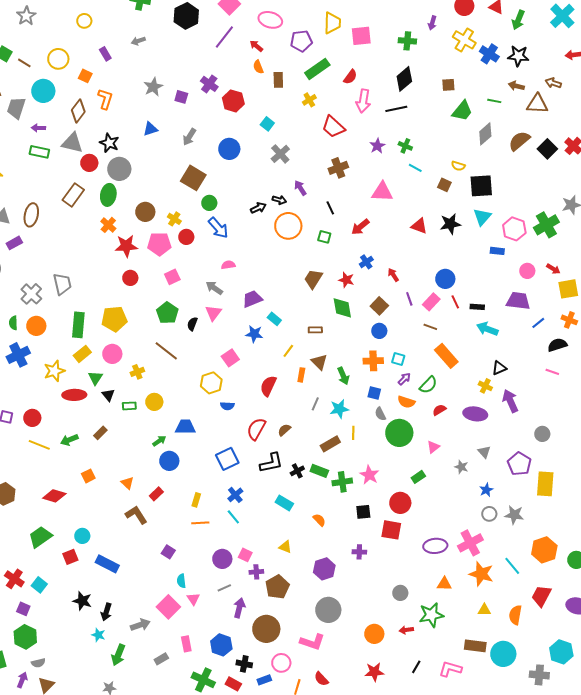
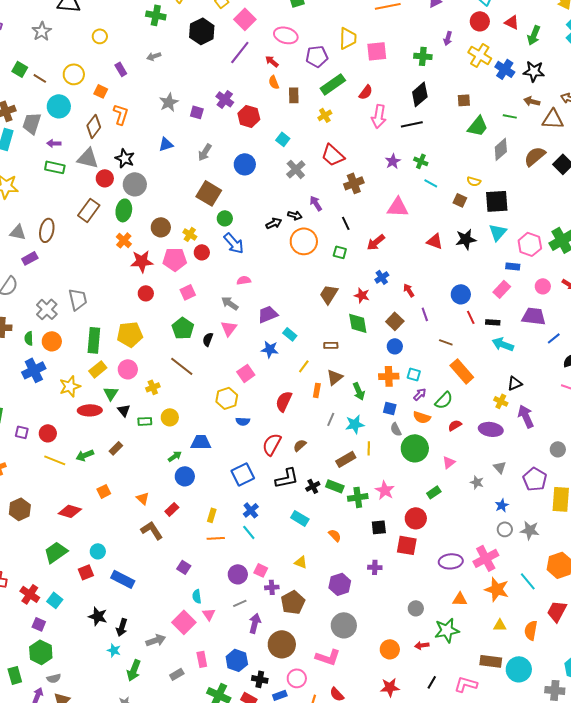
red trapezoid: (333, 127) -> (333, 155), moved
pink rectangle: (431, 302) -> (502, 289), moved
brown triangle: (319, 362) -> (335, 377), turned 36

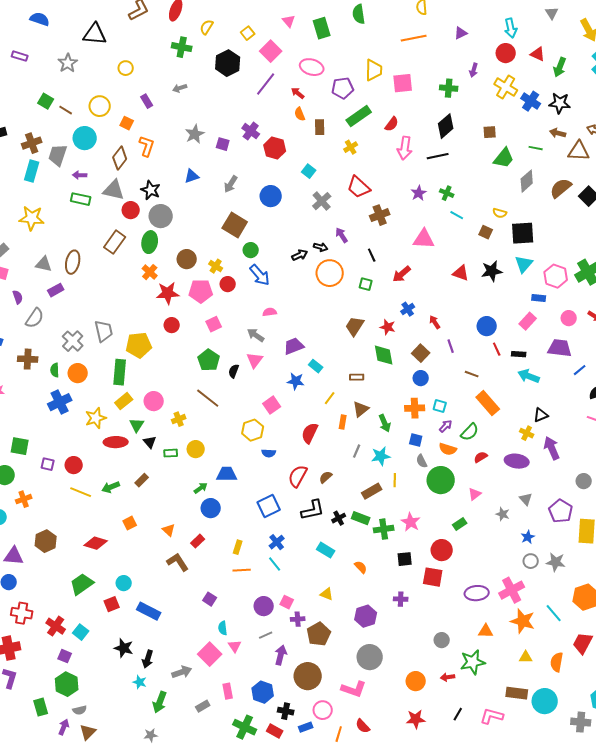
yellow pentagon: (130, 334) -> (139, 345), moved

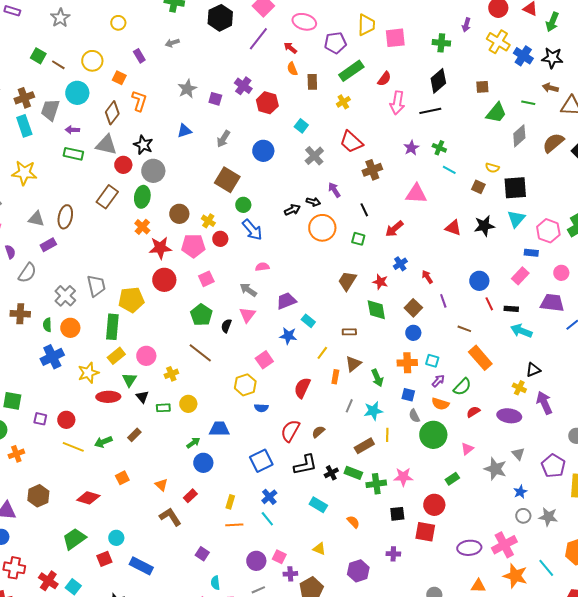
cyan rectangle: (32, 171) -> (24, 126), turned -35
red circle: (172, 325) -> (164, 280), size x1.5
gray star: (503, 514) -> (495, 469), size x1.6
pink star: (411, 522) -> (403, 477), turned -30

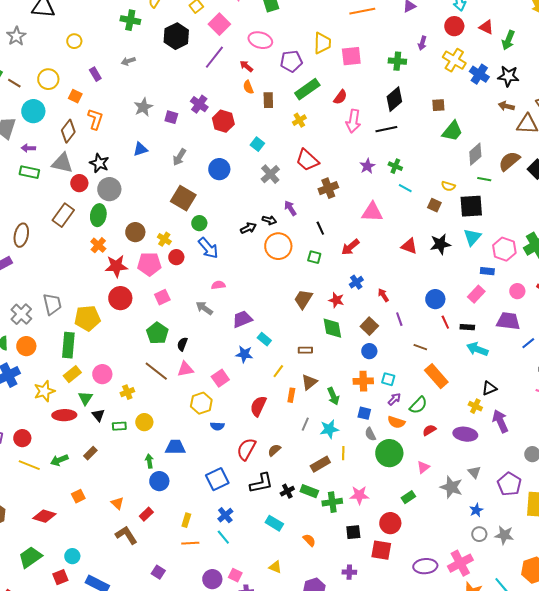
green line: (528, 103) -> (484, 179), moved
pink triangle: (247, 315) -> (185, 369), moved, turned 42
green arrow: (193, 443) -> (149, 461), turned -64

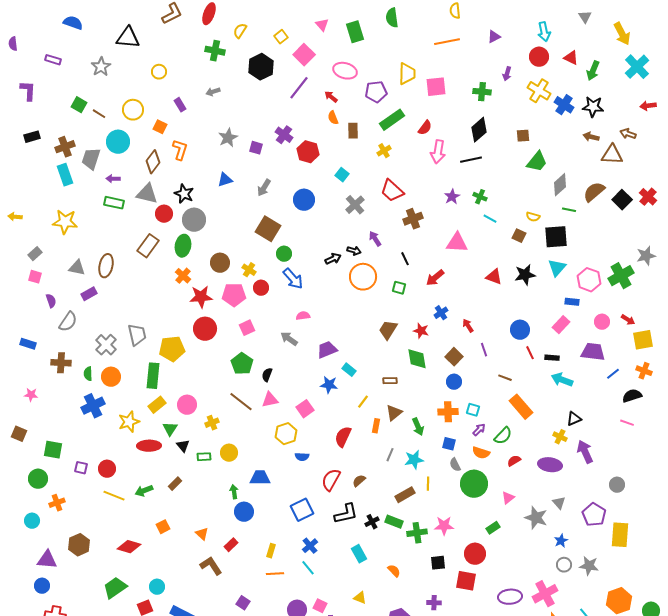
cyan rectangle: (274, 523) -> (359, 554), turned 30

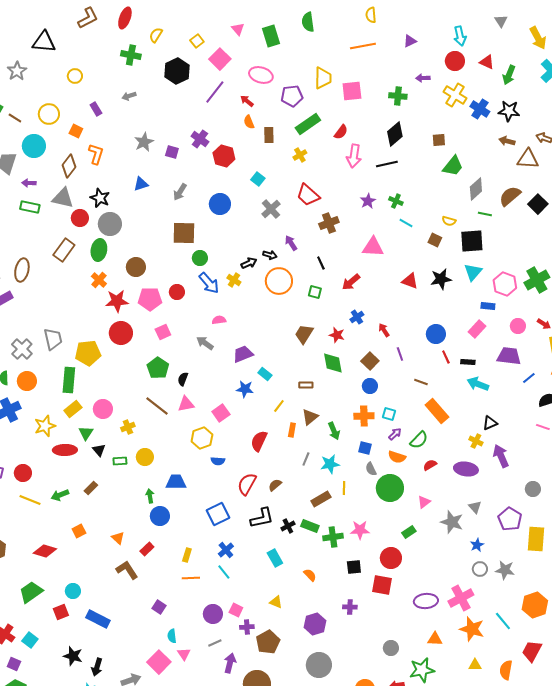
purple arrow: (507, 74) -> (423, 78), turned 72
brown square: (268, 229) -> (184, 233), turned -30
yellow cross: (249, 270) -> (234, 280), moved

